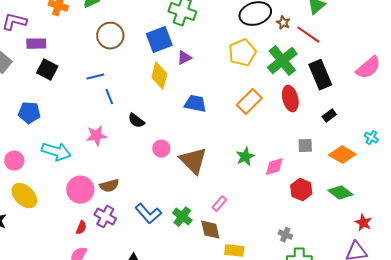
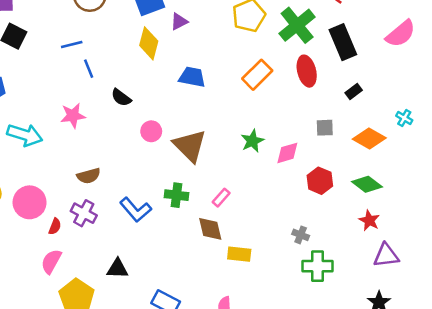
pink circle: (80, 190) -> (30, 202), moved
green cross: (182, 217) -> (177, 195), moved, turned -30
red star: (363, 223) -> (369, 220), moved

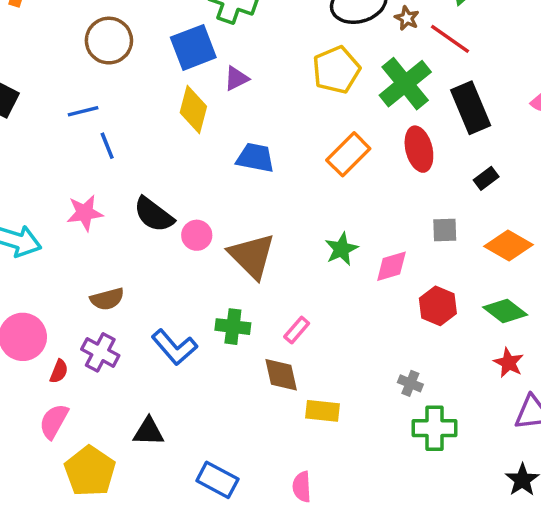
black semicircle: (121, 98) -> (154, 215), moved, size x1.4

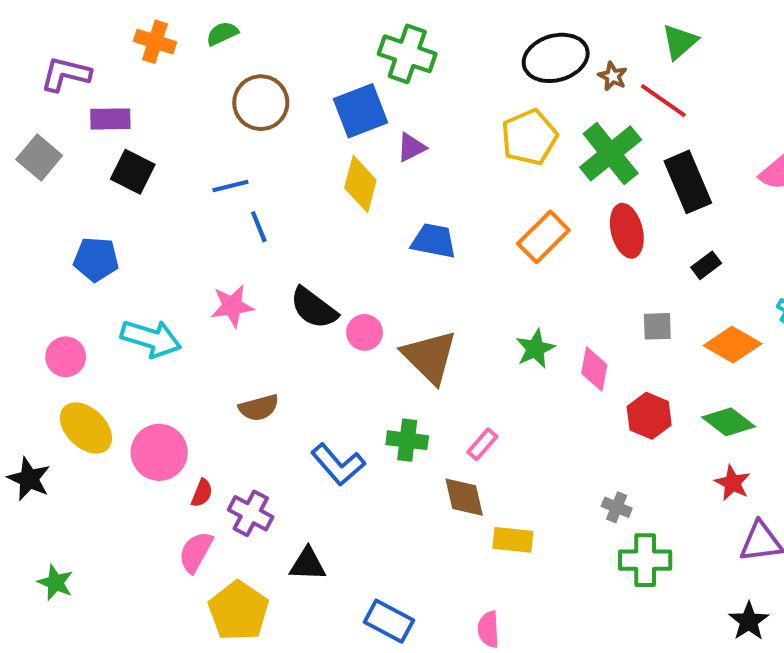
pink diamond: (391, 266) -> (594, 369), turned -63
purple cross: (100, 352) -> (251, 513), moved

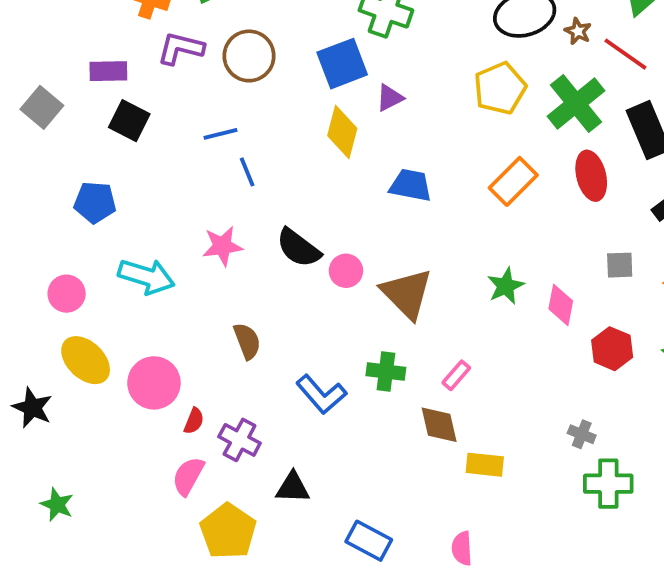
purple L-shape: (66, 74) -> (181, 48), moved
brown semicircle: (259, 408) -> (247, 341), turned -96

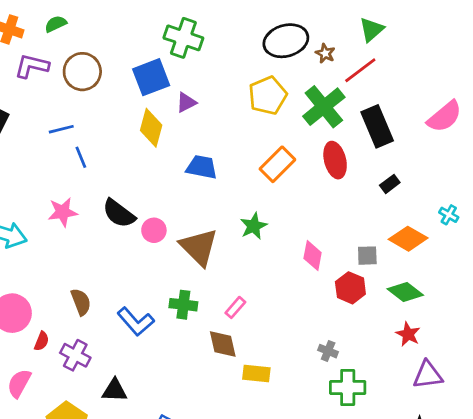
red line: (625, 54) -> (360, 70), turned -72
gray square: (620, 265) -> (367, 256), moved
green star: (506, 286) -> (254, 226), moved
brown semicircle: (247, 341) -> (81, 302), moved
pink semicircle: (188, 476) -> (19, 383), moved

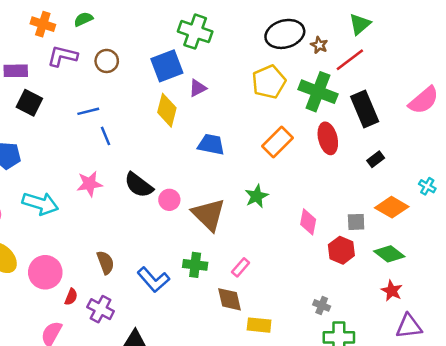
brown circle: (82, 72) -> (107, 61), size x0.7
green cross: (324, 107) -> (318, 92), turned -30

